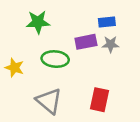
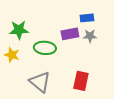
green star: (38, 22) -> (19, 30), moved

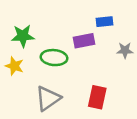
gray star: (90, 36) -> (125, 50), moved
gray triangle: (40, 82) -> (48, 98), turned 45

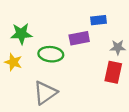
red rectangle: (97, 97) -> (113, 72), moved

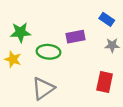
blue rectangle: (98, 20) -> (107, 19), moved, turned 40
red rectangle: (113, 72) -> (105, 82), moved

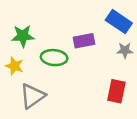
blue rectangle: (107, 19) -> (119, 22), size x1.5
gray triangle: (43, 88) -> (32, 96), moved

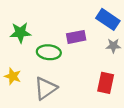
yellow star: (14, 66) -> (13, 76), moved
gray triangle: (32, 96) -> (46, 88), moved

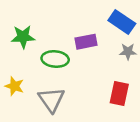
gray triangle: (46, 88) -> (51, 100), turned -30

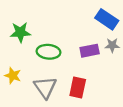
purple rectangle: (86, 42) -> (90, 51), moved
red rectangle: (119, 94) -> (78, 87), moved

